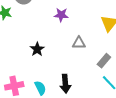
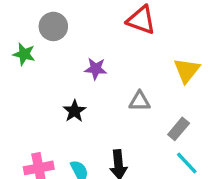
purple star: (61, 15) -> (96, 69), moved

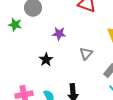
gray triangle: (140, 101) -> (86, 54), turned -48

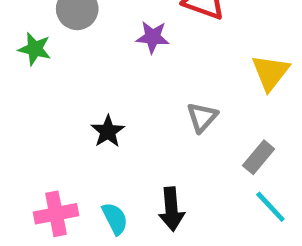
purple star: (59, 34) -> (153, 37), moved

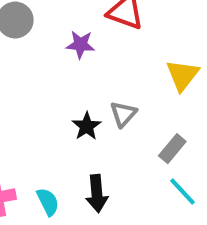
black star: (108, 131) -> (87, 126), moved

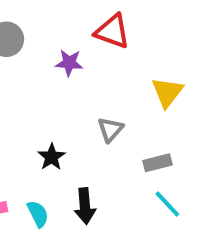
black star: (87, 126) -> (52, 157), moved
gray rectangle: (172, 149) -> (157, 163), turned 36

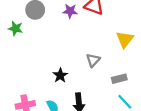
purple star: (69, 63) -> (70, 11), moved

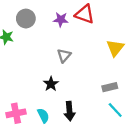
gray triangle: (93, 60) -> (64, 56), moved

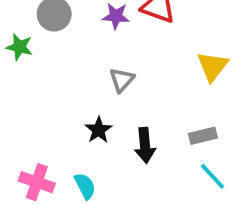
black arrow: (69, 111) -> (145, 145), moved
pink cross: (16, 113) -> (37, 182), turned 30

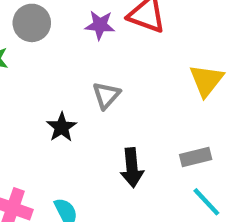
black star: (99, 130) -> (62, 127), moved

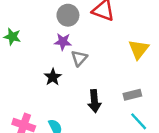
gray circle: (32, 23) -> (68, 15), moved
purple star: (100, 25) -> (63, 42), moved

